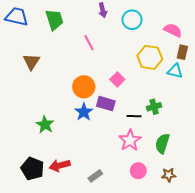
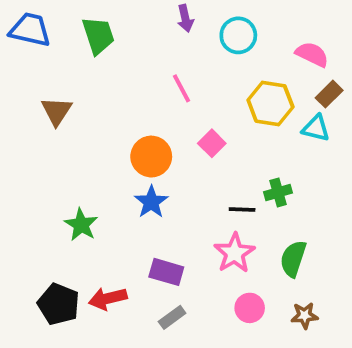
pink line: (89, 43) -> (182, 88), moved
brown rectangle: (182, 52) -> (329, 94), turned 32
purple rectangle: (106, 104) -> (166, 272), moved

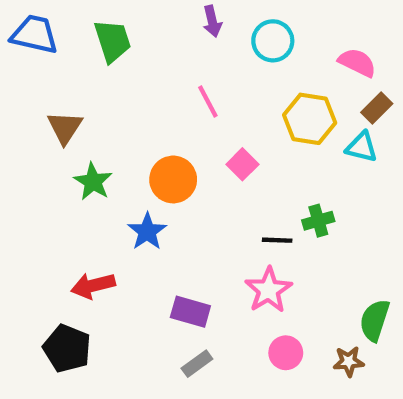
blue star: (151, 202) -> (147, 231), moved
green star: (81, 225) -> (93, 182), moved
green semicircle: (293, 259) -> (375, 320), moved
red arrow: (108, 298) -> (93, 286), moved

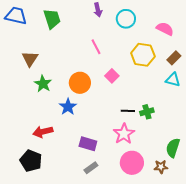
brown rectangle: (377, 108) -> (174, 58), moved
cyan triangle: (362, 147) -> (173, 80), moved
green cross: (318, 221) -> (147, 112), moved
pink circle: (286, 353) -> (132, 163), size x1.5

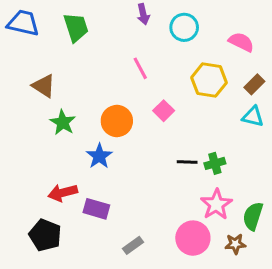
brown triangle: (30, 59) -> (44, 86), turned -30
pink star: (124, 134) -> (216, 204), moved
purple rectangle: (88, 144) -> (96, 209), moved

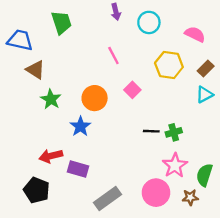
blue trapezoid: (23, 23) -> (20, 40), moved
cyan triangle: (253, 117) -> (204, 95), turned -42
gray rectangle: (133, 245) -> (108, 199), size x1.6

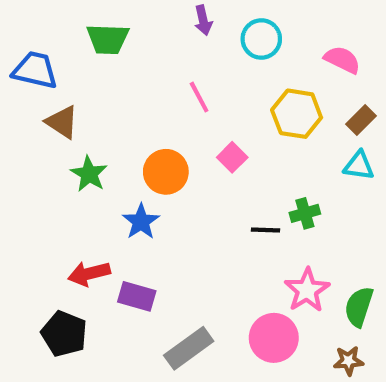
green trapezoid: (61, 22) -> (108, 39), turned 110
cyan triangle: (204, 95) -> (359, 166), turned 36
green cross: (174, 132) -> (305, 213), moved
brown star: (190, 197) -> (348, 361), moved

